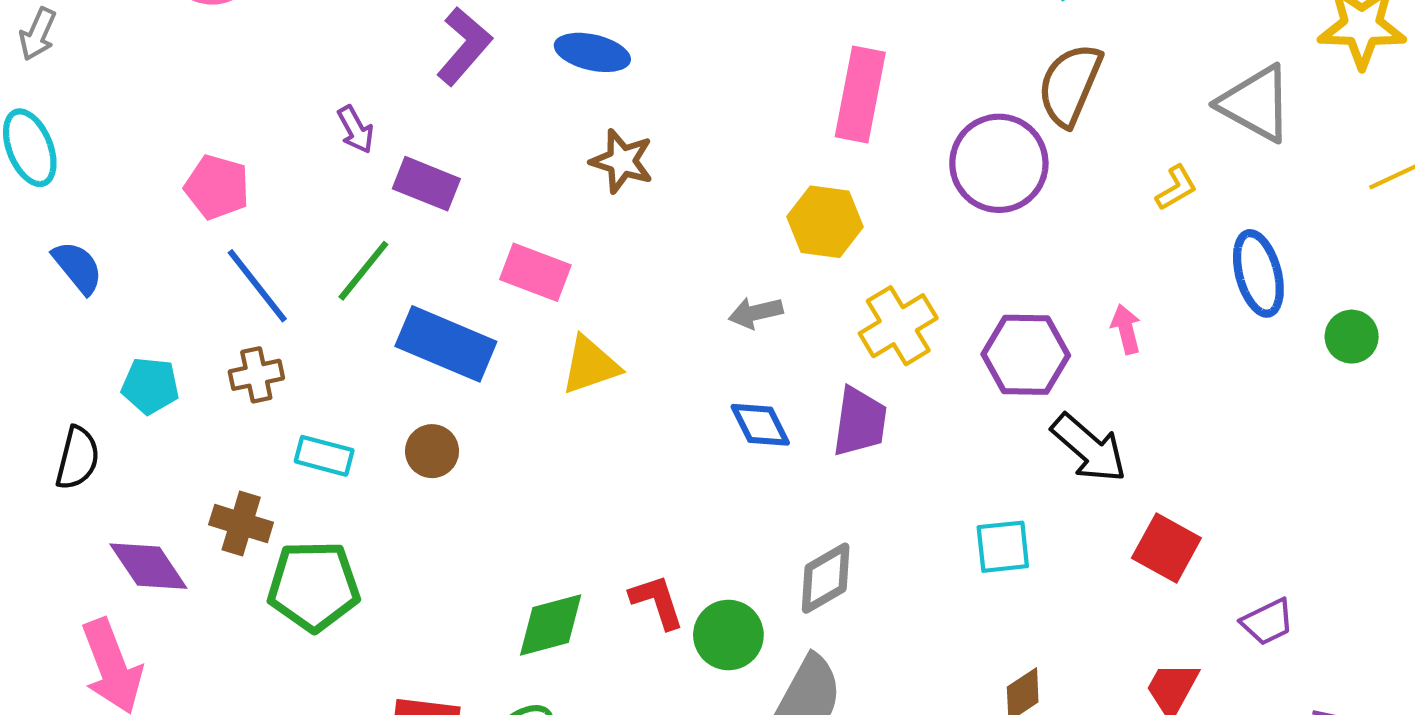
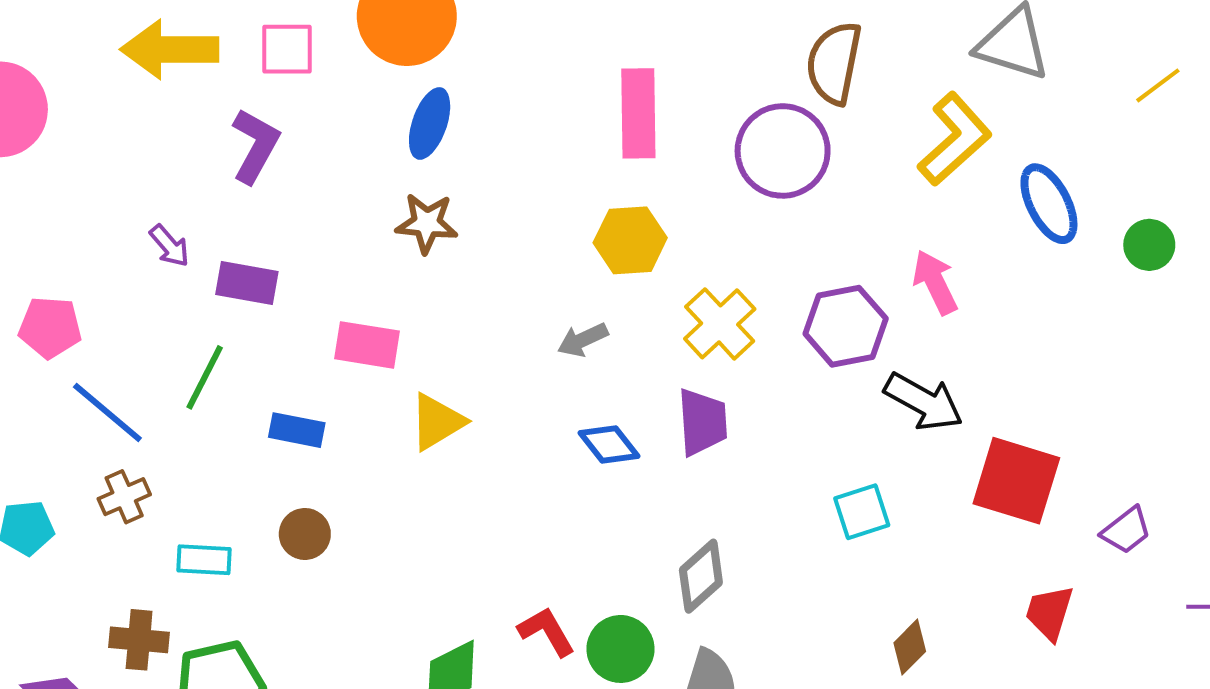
blue ellipse: (592, 52) -> (430, 123), moved, turned -72
yellow L-shape: (1176, 188) -> (955, 139), size x2.0
pink arrow: (1126, 329) -> (935, 282), size x1.4
blue rectangle: (446, 344) -> (297, 430), size x0.6
red square: (1166, 548) -> (1016, 481), size x1.4

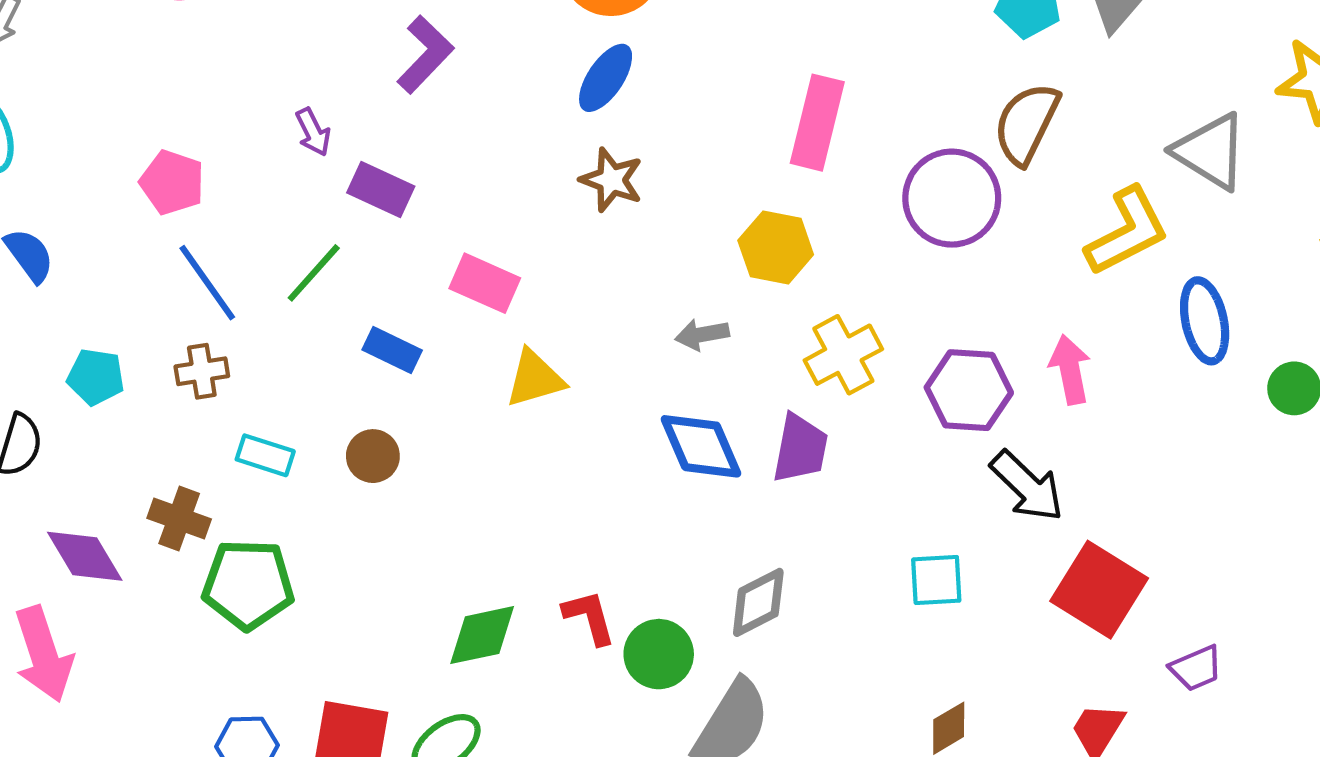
brown star: (427, 223) -> (612, 180), moved
blue diamond: (609, 444) -> (701, 446), size x1.4

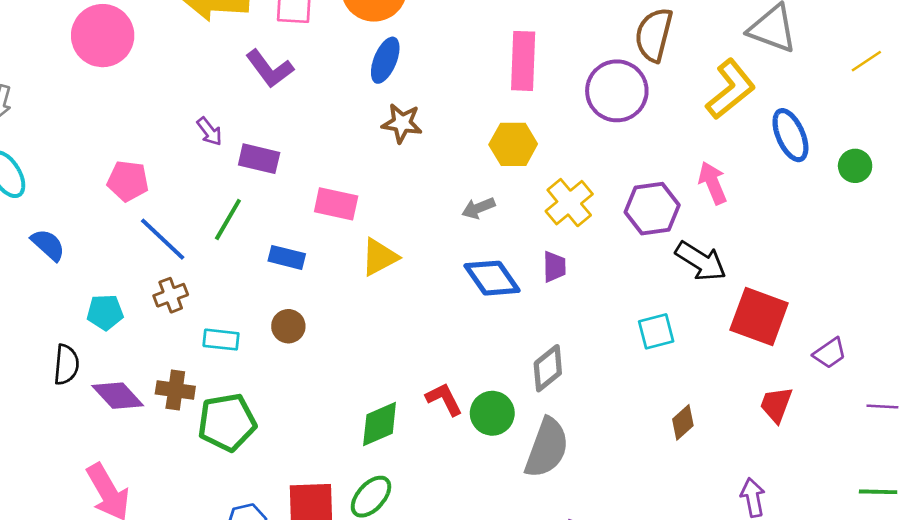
purple L-shape: (425, 54) -> (270, 69), turned 111
purple trapezoid: (800, 448) -> (554, 267), size x0.7
purple diamond: (85, 556) -> (118, 396), moved

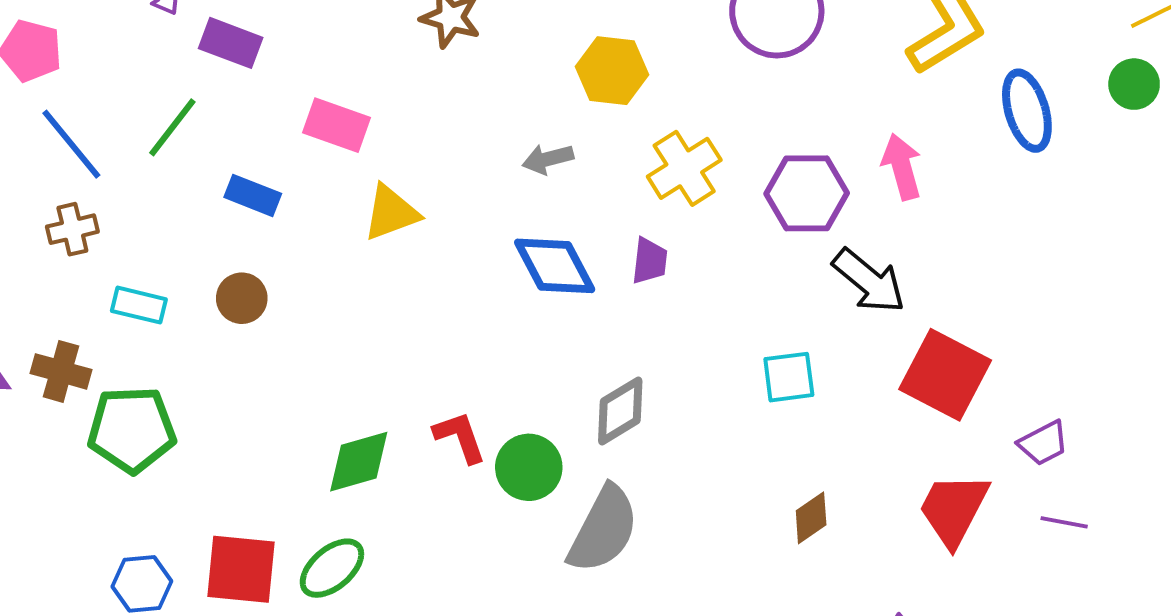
green circle: (855, 166) -> (1134, 84), moved
red trapezoid: (776, 405) -> (954, 509), size x1.4
purple line: (882, 406) -> (1064, 522), moved

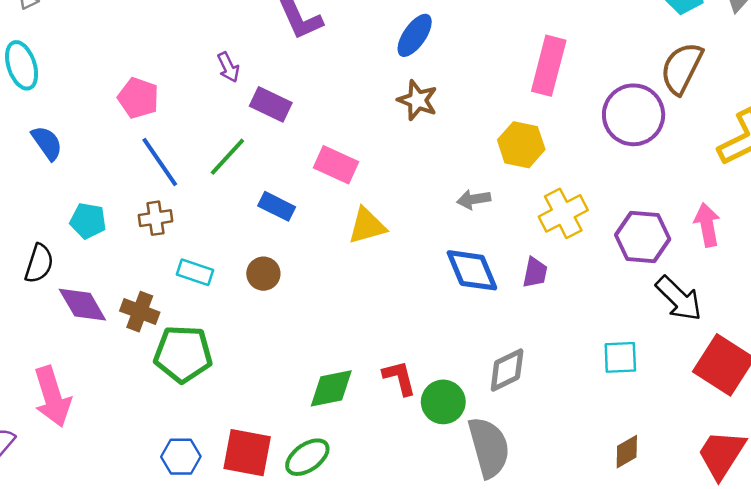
gray semicircle: (603, 529) -> (489, 447), turned -48

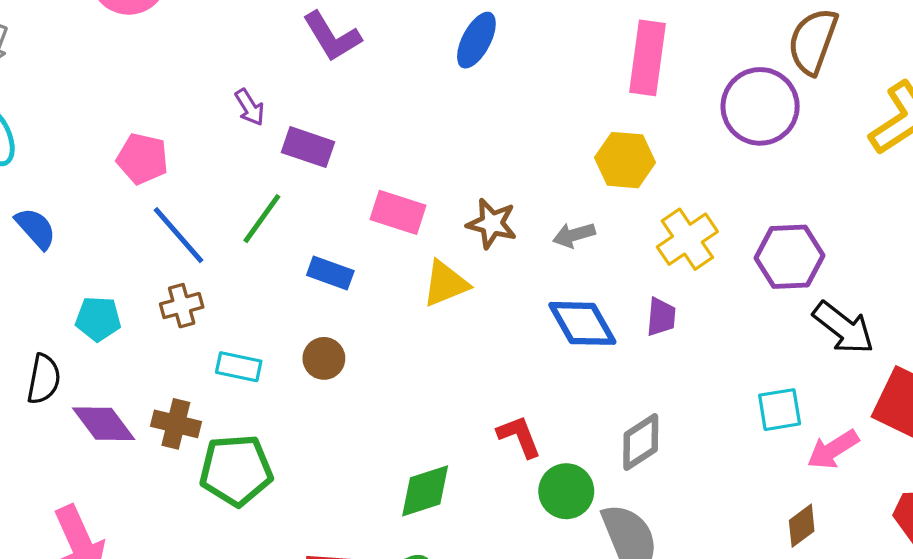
brown star: (417, 100) -> (492, 224), moved
pink arrow: (707, 225) -> (833, 450), moved, turned -105
red L-shape: (399, 378) -> (519, 436), moved

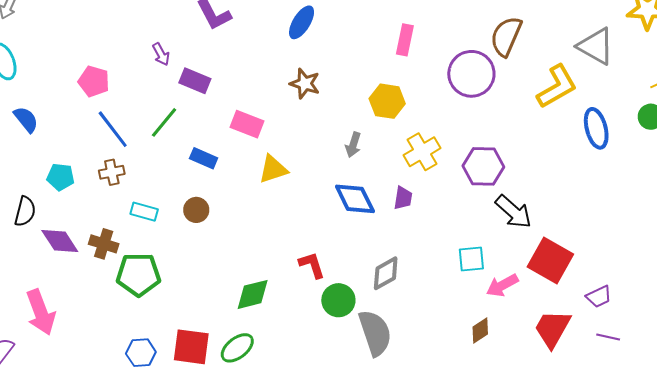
pink rectangle: (647, 58) -> (405, 40), size x0.7
brown star: (492, 224) -> (305, 84), moved
gray arrow: (574, 235) -> (353, 145), turned -60

